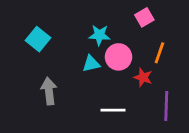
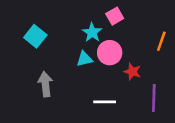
pink square: (144, 17) -> (115, 16), moved
cyan star: (99, 35) -> (92, 32), turned 30
orange line: (159, 53) -> (161, 41), moved

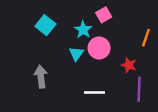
cyan square: (35, 36) -> (45, 25), moved
cyan triangle: (84, 59) -> (76, 54), turned -42
red star: (132, 72) -> (129, 65), moved

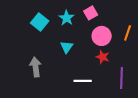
cyan star: (83, 30) -> (67, 18), moved
pink circle: (99, 48) -> (102, 36), moved
red star: (129, 65) -> (103, 57), moved

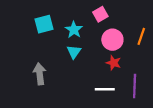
cyan star: (67, 18) -> (74, 30), moved
cyan square: (40, 22) -> (44, 24), turned 36
white line: (83, 81) -> (105, 89), moved

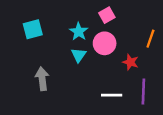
cyan square: (44, 24) -> (33, 29), moved
pink circle: (112, 40) -> (105, 43), moved
red star: (114, 63) -> (130, 62), moved

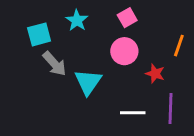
cyan star: (79, 32) -> (77, 20), moved
cyan triangle: (79, 55) -> (88, 82), moved, size x1.5
gray arrow: (42, 79) -> (54, 64), moved, turned 145

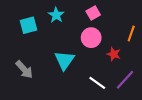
gray arrow: (54, 64) -> (24, 69), moved
purple line: (171, 108) -> (125, 80), turned 40
white line: (133, 113) -> (97, 83), turned 36

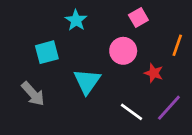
pink square: (93, 13) -> (138, 17), moved
cyan square: (28, 25) -> (47, 52), moved

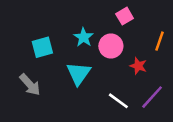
cyan star: (76, 20) -> (83, 37), moved

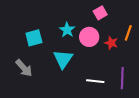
red star: (138, 66) -> (111, 43), moved
purple line: (152, 97) -> (122, 78), turned -40
white line: (118, 101) -> (95, 81), turned -30

